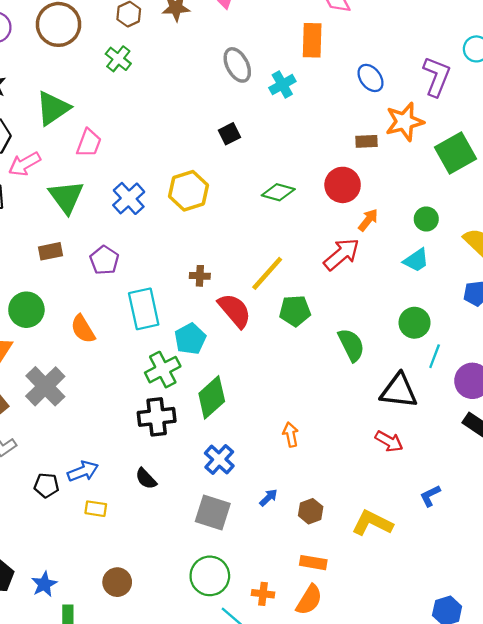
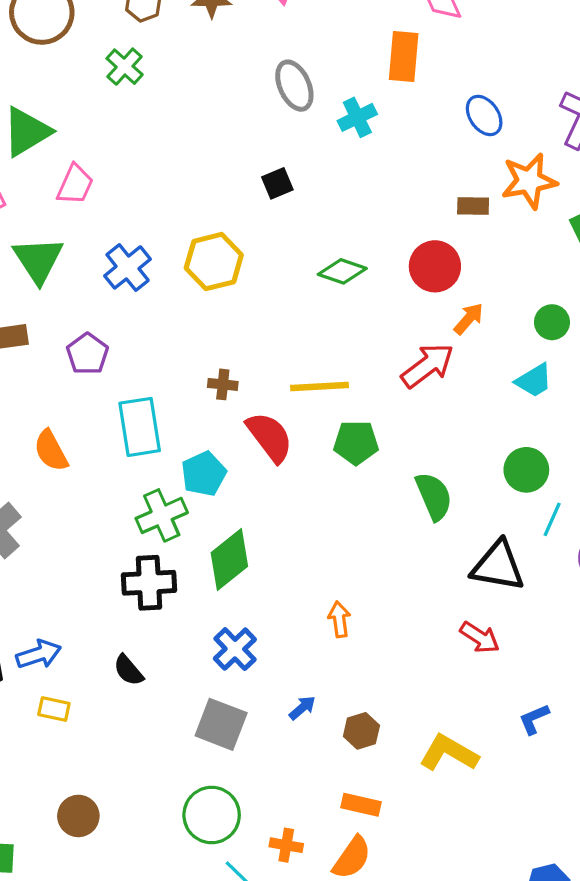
yellow line: (267, 273) -> (319, 386), turned 42

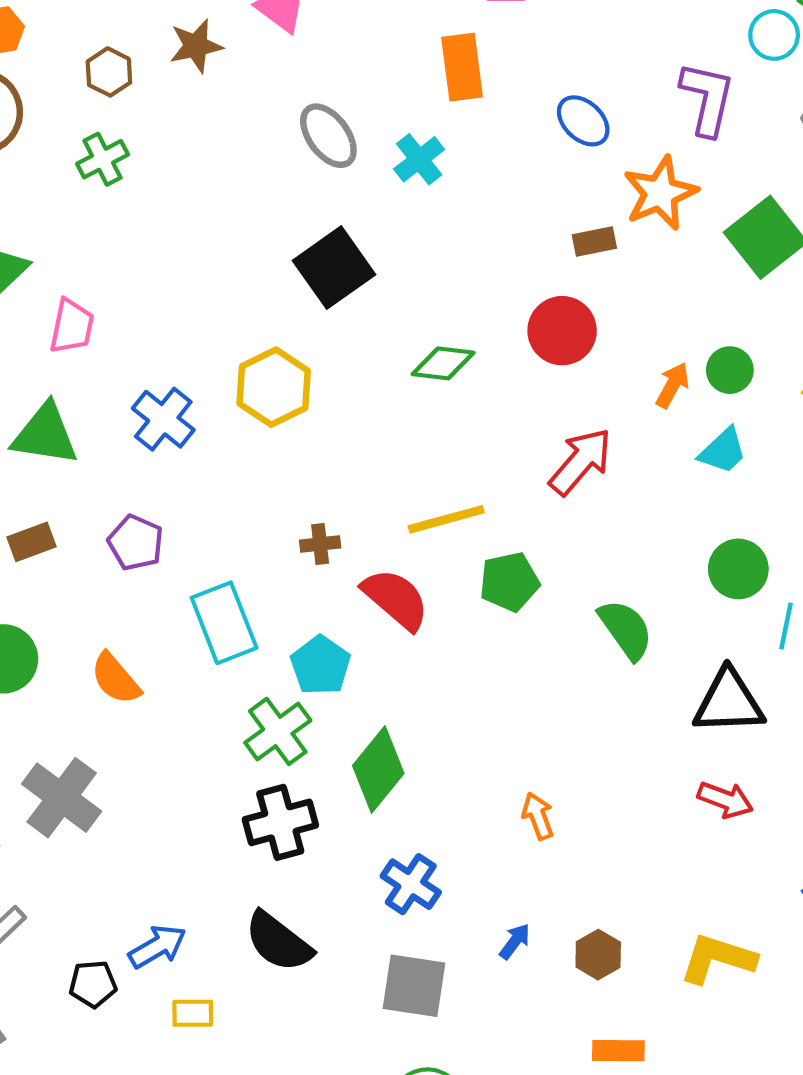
green cross: (125, 67) -> (103, 159), turned 33
black square: (277, 183) -> (334, 268), size x1.8
green triangle: (38, 260) -> (45, 435), turned -36
orange arrow: (469, 319) -> (672, 385), moved
black semicircle: (128, 670) -> (278, 942), size x1.6

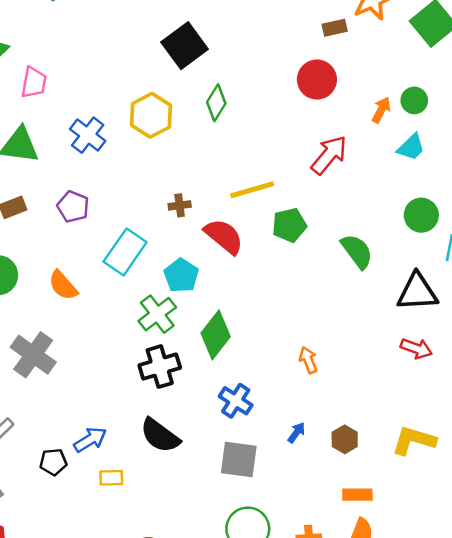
green diamond: (443, 363) -> (216, 103), moved, turned -64
cyan rectangle: (224, 623) -> (125, 252), turned 57

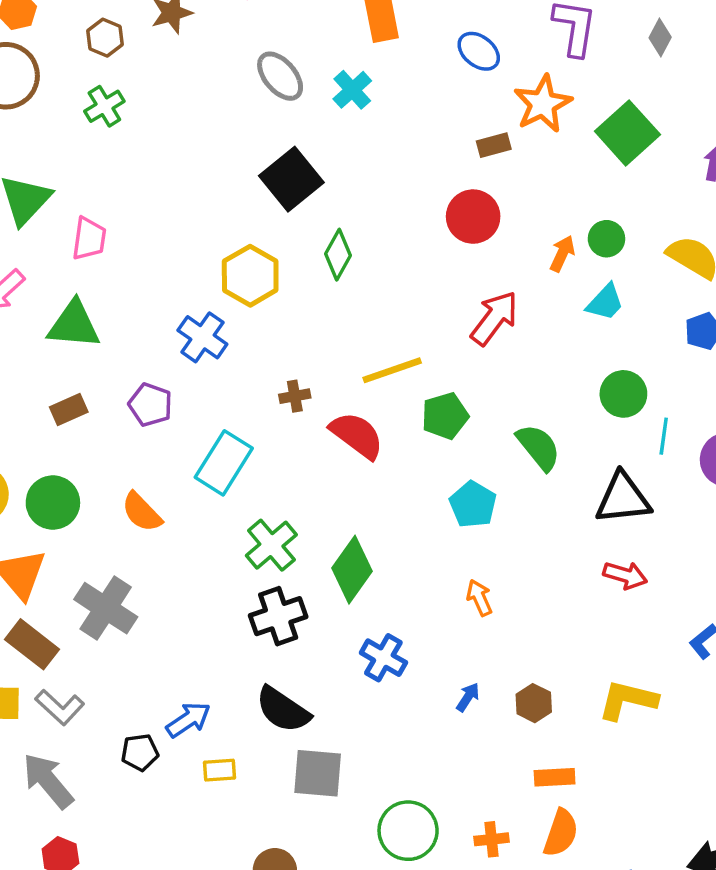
blue cross: (88, 135) -> (202, 337), moved
cyan pentagon: (181, 275) -> (473, 504), moved
gray square: (239, 459) -> (318, 773), moved

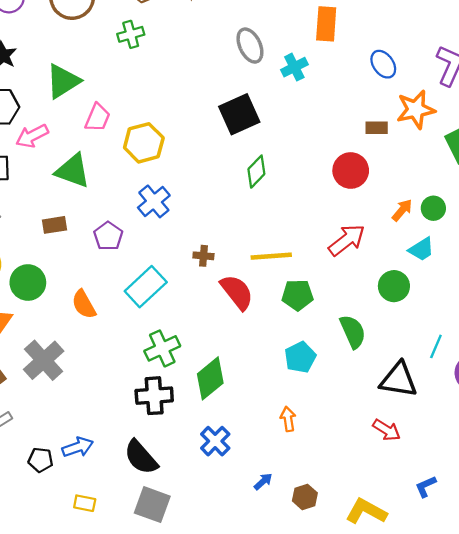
yellow hexagon: (250, 276) -> (144, 143), moved
green circle: (623, 394) -> (394, 286), moved
yellow rectangle: (219, 770) -> (85, 503), moved

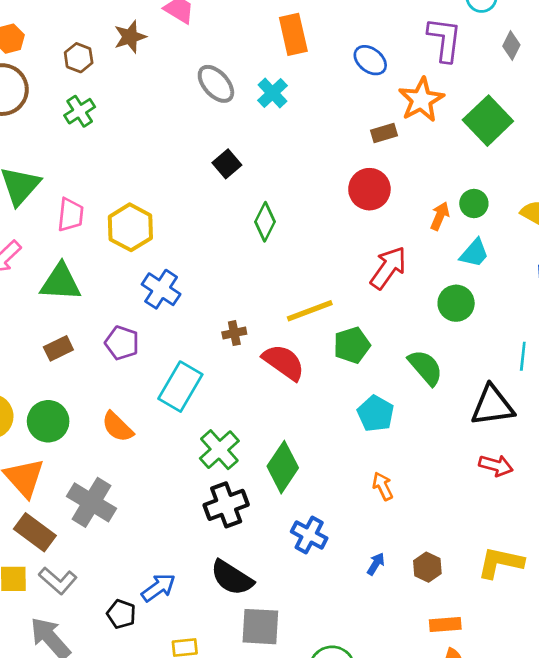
black square: (239, 114) -> (227, 164), size x0.6
black pentagon: (41, 460) -> (121, 614), turned 30

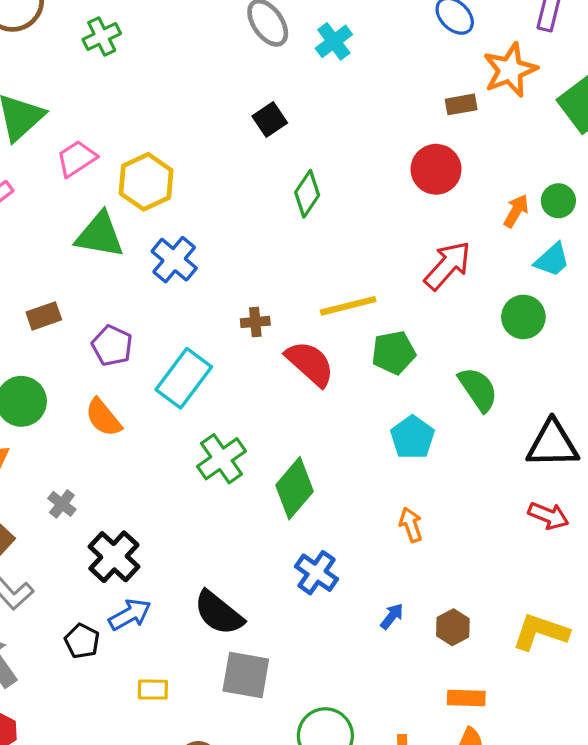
pink trapezoid: (71, 215) -> (77, 159), turned -136
green triangle: (61, 282) -> (100, 235), moved
purple pentagon: (122, 343) -> (112, 346), moved
gray cross: (92, 502) -> (62, 504), size x0.5
black cross: (226, 505) -> (114, 557), moved, turned -33

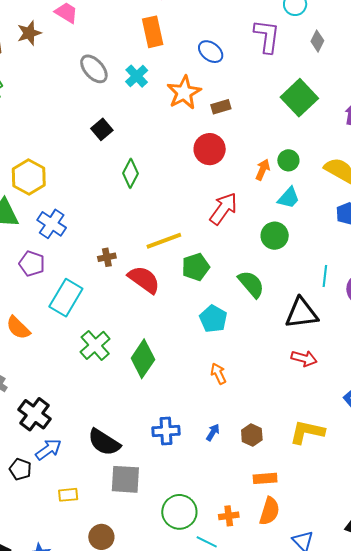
orange star: (510, 70) -> (184, 93), moved
purple pentagon: (112, 346) -> (32, 264), moved
blue cross: (317, 573) -> (166, 431), moved, turned -32

